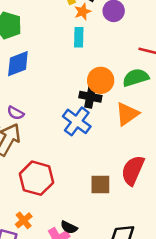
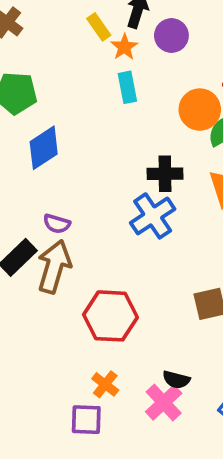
orange circle: (101, 80) -> (200, 110), moved
blue cross: (77, 121) -> (153, 216), turned 32

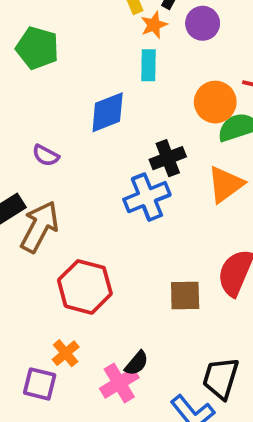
blue diamond: (44, 148) -> (108, 112), moved
black cross: (165, 174) -> (168, 158), turned -32
purple semicircle: (57, 224) -> (46, 155), moved
black semicircle: (176, 380) -> (137, 363), turned -76

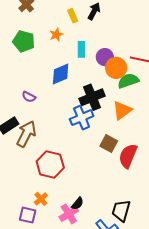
purple circle: (203, 23) -> (105, 57), moved
orange star: (154, 25) -> (56, 35), moved
black cross: (168, 158) -> (92, 97), size x1.4
brown square: (185, 295) -> (109, 144), moved, turned 30

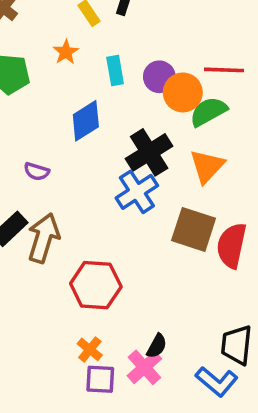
brown square: (109, 144) -> (194, 229), size x1.4
purple square: (28, 215) -> (100, 379), moved

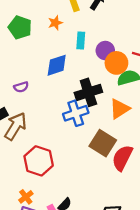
purple semicircle: (37, 171) -> (21, 87), turned -48

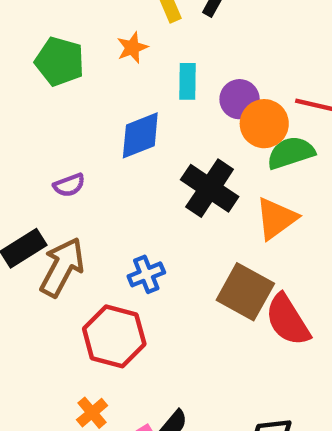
black cross: (88, 92) -> (210, 188), turned -35
blue cross: (76, 113) -> (146, 274), moved, size x0.7
red semicircle: (122, 158) -> (288, 320), turned -55

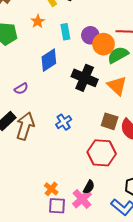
orange triangle: (276, 218) -> (117, 86), turned -30
brown square: (245, 292) -> (110, 121), size x0.7
red hexagon: (114, 336) -> (102, 153), moved

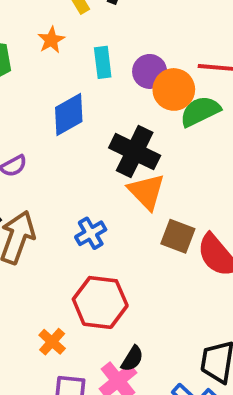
orange triangle: (117, 86) -> (146, 192), moved
red hexagon: (102, 153) -> (100, 302), moved
orange cross: (51, 189) -> (52, 342), moved

